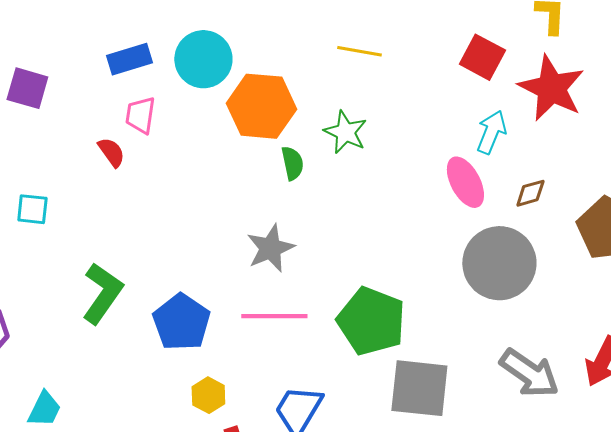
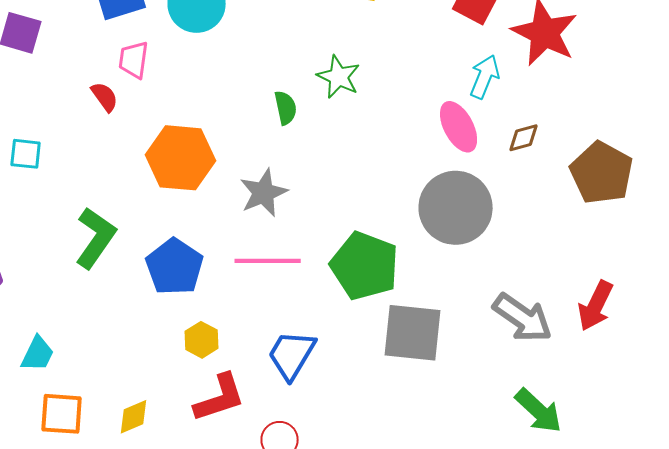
orange hexagon: (261, 106) -> (181, 158), moved
gray circle: (499, 263) -> (456, 208), moved

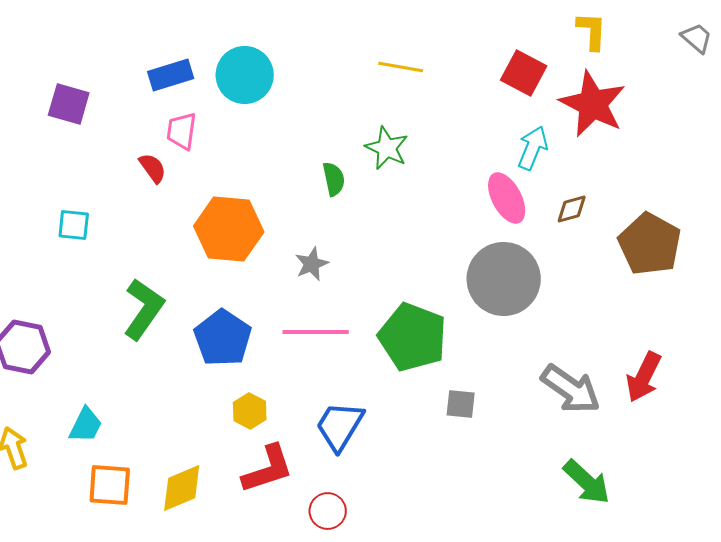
gray star: (264, 193) -> (312, 264), size x0.7
gray square: (413, 333) -> (461, 404), size x0.5
yellow diamond: (134, 417) -> (182, 488), size x1.4

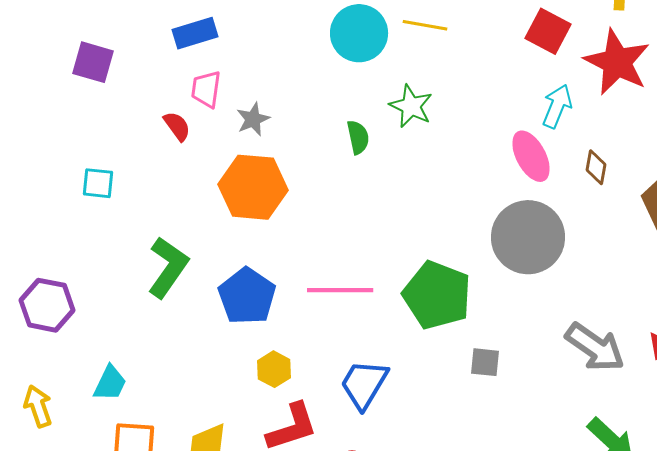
cyan circle: (245, 75) -> (359, 33), moved
brown diamond: (572, 209) -> (596, 167), turned -64
gray star: (312, 264) -> (253, 119), moved

